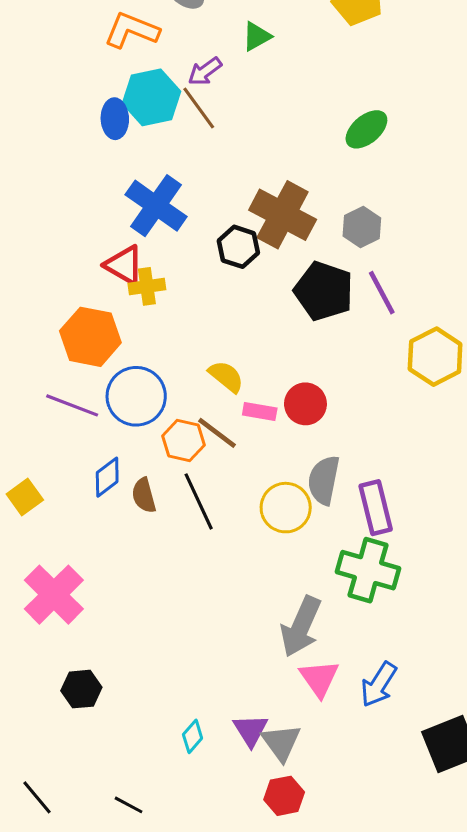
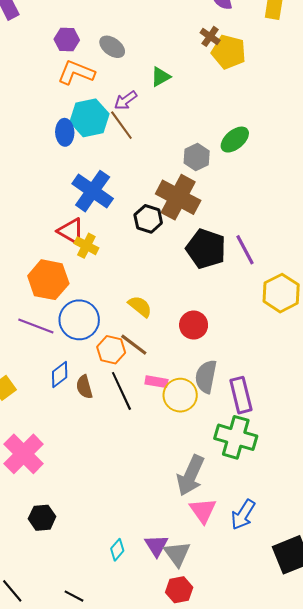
gray hexagon: (362, 227) -> (197, 157), moved
yellow cross: (147, 286) -> (86, 246), turned 35
pink rectangle: (260, 412) -> (156, 382), moved

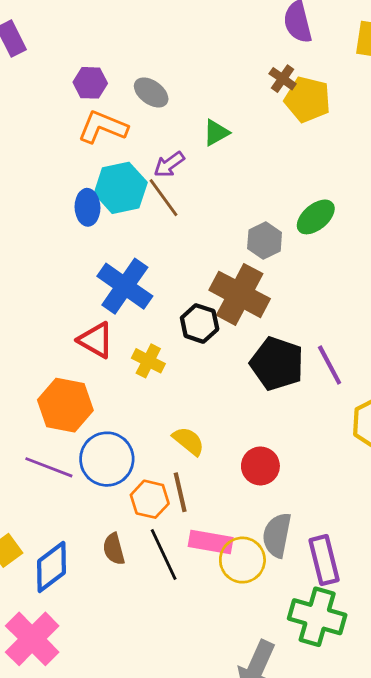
yellow cross: (86, 246) -> (148, 361), moved
brown line: (134, 345) -> (180, 492), turned 40
blue diamond: (60, 374) -> (52, 567), moved, size x1.4
pink rectangle: (156, 382) -> (211, 542), size x1.4

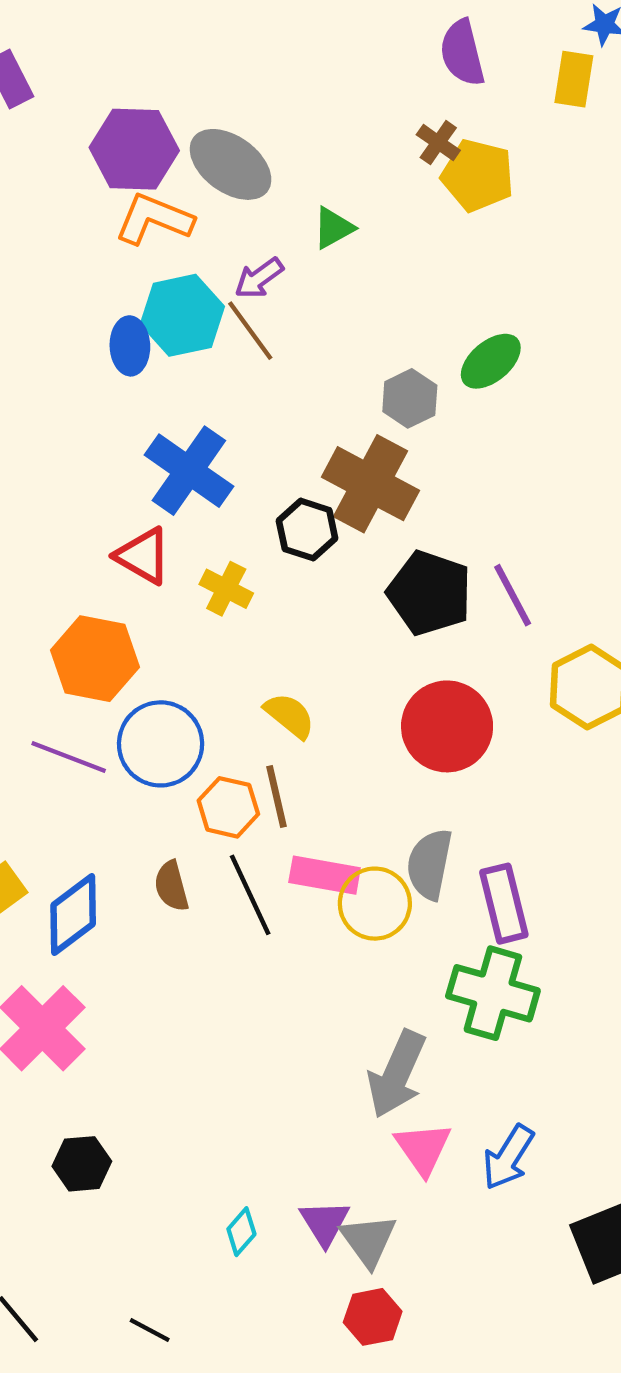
purple hexagon: (90, 83) -> (134, 149), size x1.6
gray ellipse: (151, 92) -> (231, 164), size x1.5
red circle: (260, 466) -> (447, 726), moved, size x1.5

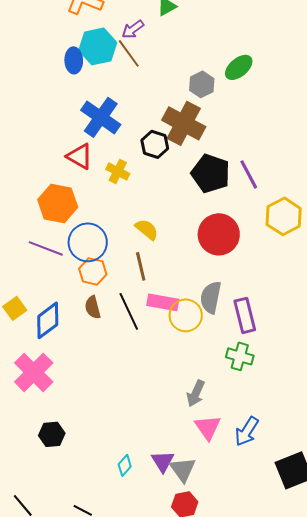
orange hexagon: (228, 807) -> (93, 271), moved
green cross: (493, 993) -> (240, 356), size x0.7
gray arrow: (397, 1074) -> (196, 393), size x0.7

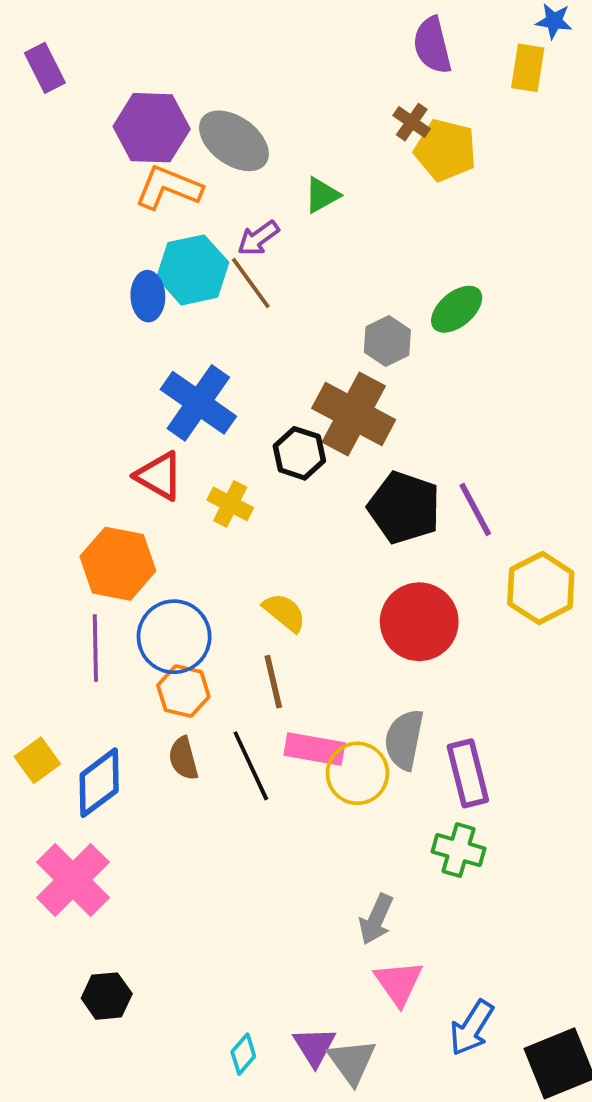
purple line: (46, 248) -> (95, 648), turned 68
blue arrow: (247, 431) -> (472, 1028), moved

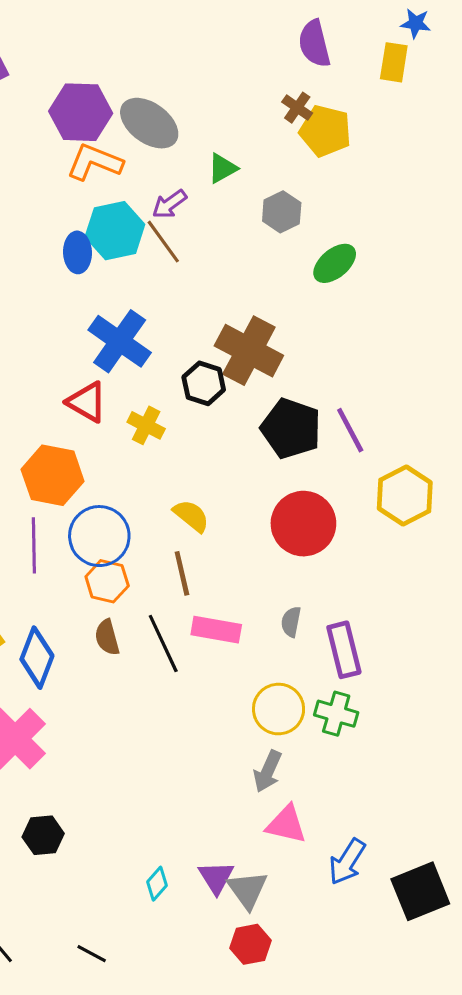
gray hexagon: (387, 341) -> (282, 212), moved
gray semicircle: (404, 740) -> (291, 622), size x0.6
yellow circle: (357, 773) -> (279, 709), moved
blue diamond: (99, 783) -> (37, 658), turned -32
pink triangle: (399, 983) -> (286, 824), turned -42

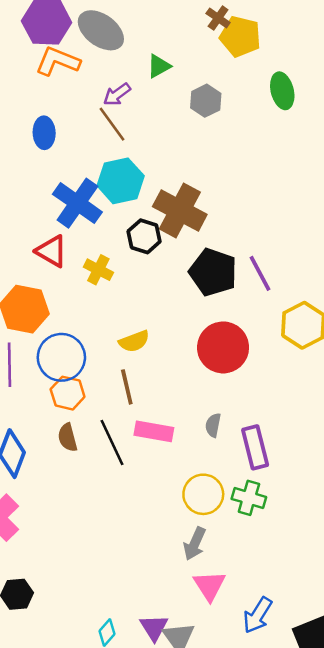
cyan hexagon: (115, 231) -> (121, 181), moved
green ellipse: (335, 263) -> (282, 91), moved, turned -64
yellow semicircle: (191, 516) -> (134, 341), turned 120
pink triangle: (286, 824) -> (209, 586), turned 44

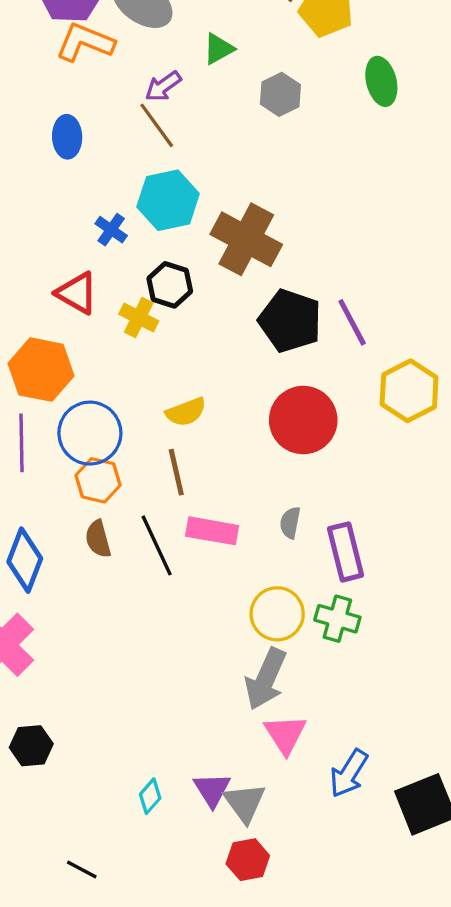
blue cross: (77, 203) -> (111, 230), size x0.5
black hexagon: (144, 236) -> (170, 285), moved
gray arrow: (195, 544) -> (266, 679), size x1.4

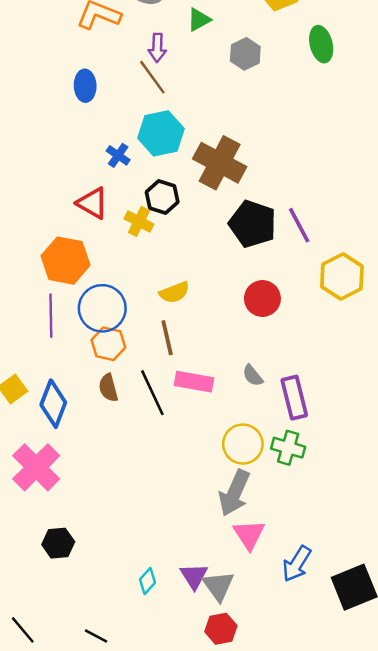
purple arrow: (163, 86) -> (157, 48), turned -52
red circle: (303, 420) -> (262, 299), size x0.7
gray semicircle: (290, 523) -> (253, 376), turned -50

